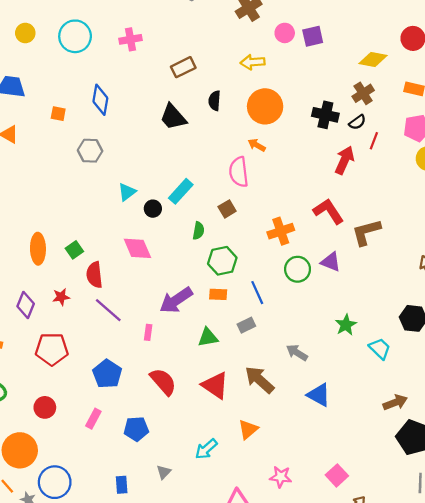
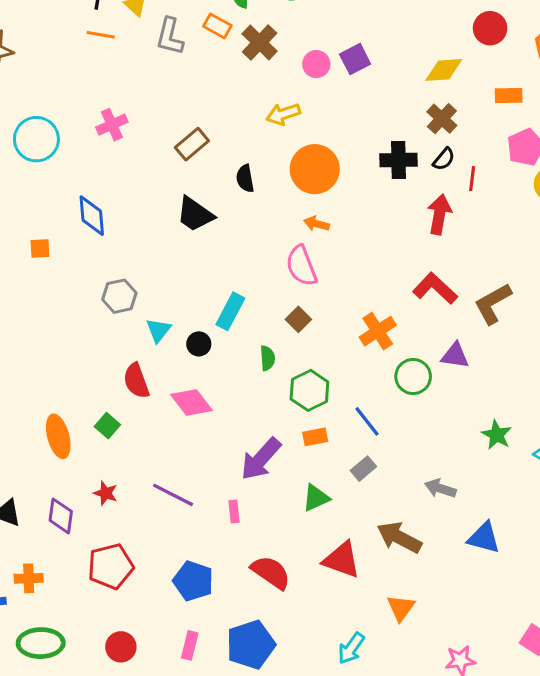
gray hexagon: (90, 151) -> (119, 296), moved
red semicircle: (94, 275) -> (136, 381), moved
red star: (61, 297) -> (106, 493), turned -30
blue pentagon: (136, 429) -> (251, 645), size x1.4

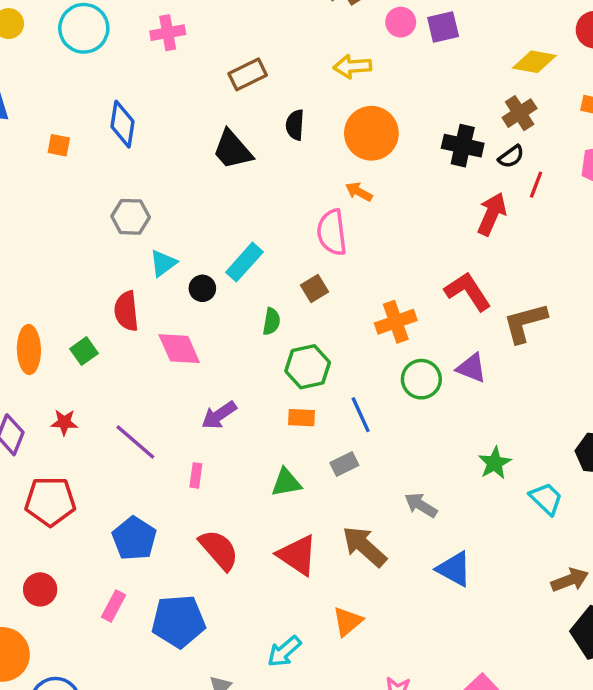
purple arrow: (261, 459) -> (219, 415), moved, size x0.7
red star: (106, 493) -> (64, 422), turned -30

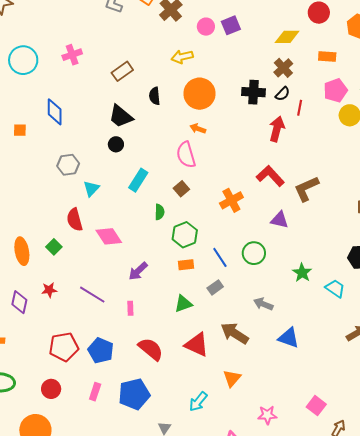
black circle: (202, 288) -> (116, 144), moved
green circle: (421, 379) -> (254, 253), moved
red pentagon: (50, 501) -> (64, 347), moved

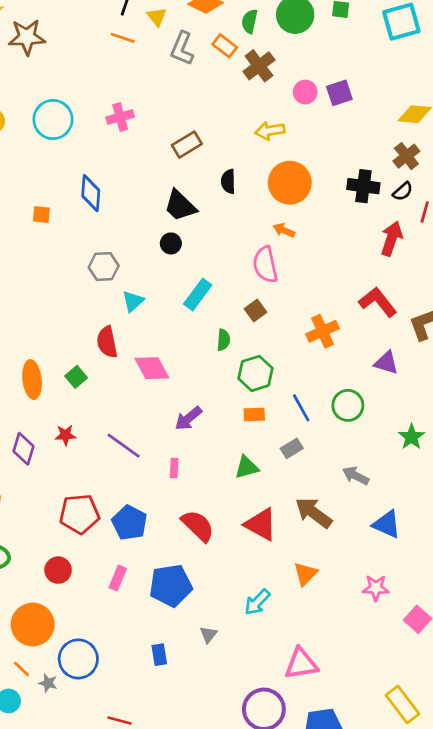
pink star: (267, 415) -> (376, 588), moved

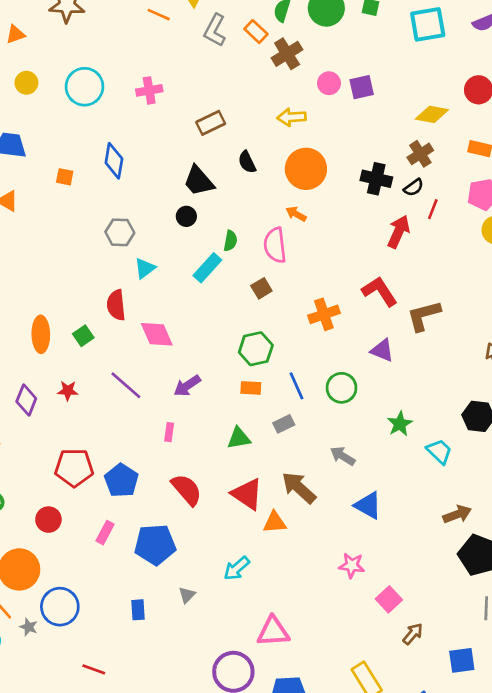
black semicircle: (228, 181) -> (247, 162), turned -30
green semicircle: (223, 340) -> (230, 241), moved
purple line: (124, 446) -> (126, 385), moved
orange triangle: (306, 574) -> (275, 522), moved, turned 35

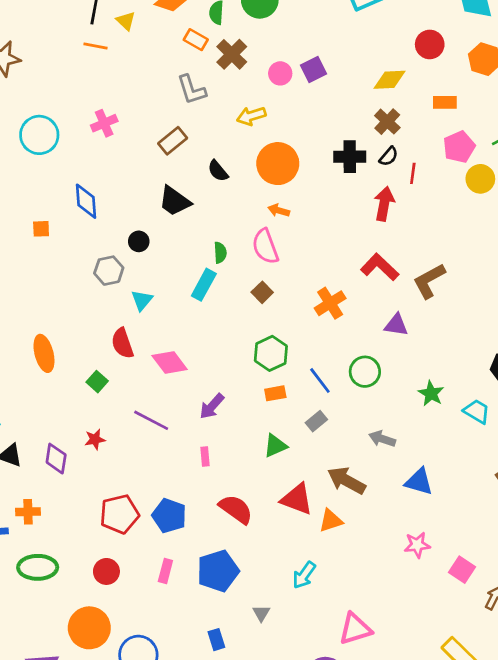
gray L-shape: (215, 30) -> (192, 90), moved, turned -32
black circle: (186, 216) -> (139, 241), moved
orange ellipse: (41, 334) -> (44, 353), moved

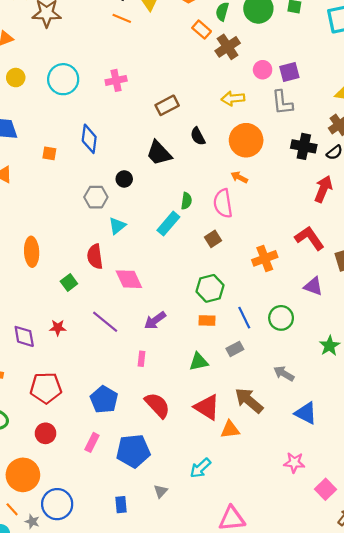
gray L-shape: (192, 90) -> (282, 103), moved
purple diamond: (56, 459) -> (24, 336), turned -30
red pentagon: (119, 514) -> (46, 388), moved

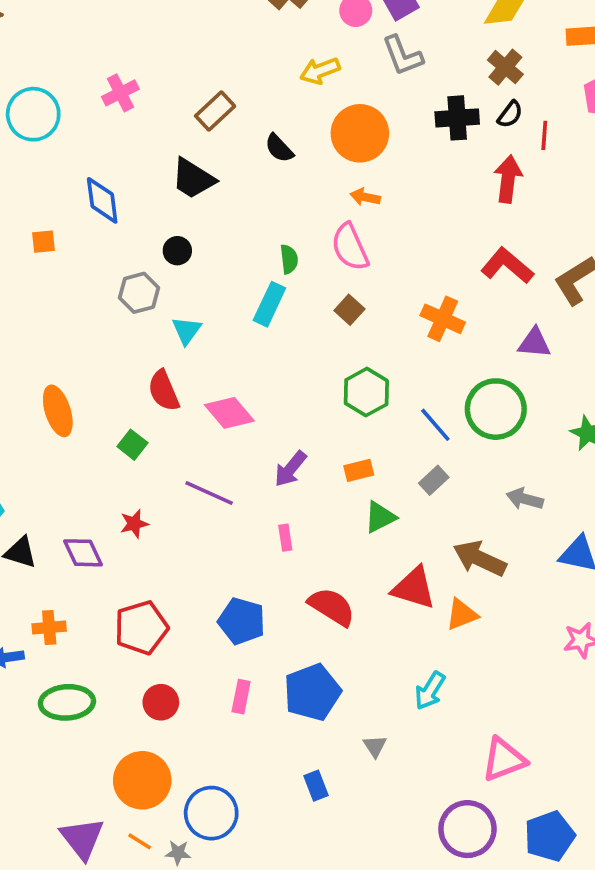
black trapezoid: (159, 153) -> (193, 179), moved
orange cross: (265, 258) -> (443, 319), turned -30
green circle: (281, 318) -> (496, 409), size x1.4
orange rectangle: (207, 321) -> (359, 470), moved

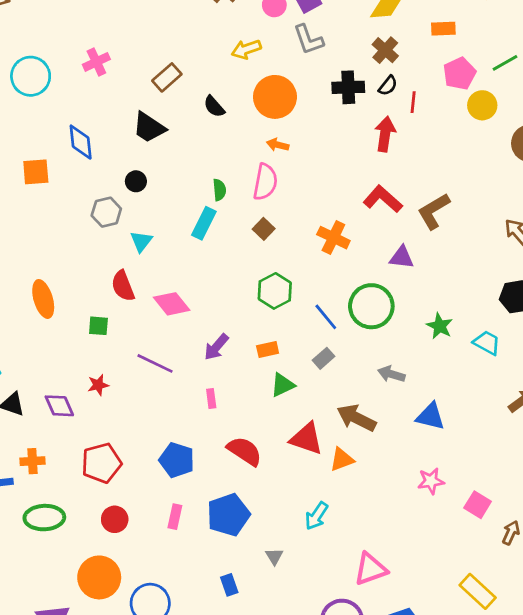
orange square: (44, 242) -> (36, 172), size x1.5
pink semicircle: (350, 247) -> (265, 182), turned -147
green square: (132, 445) -> (98, 326), turned -35

